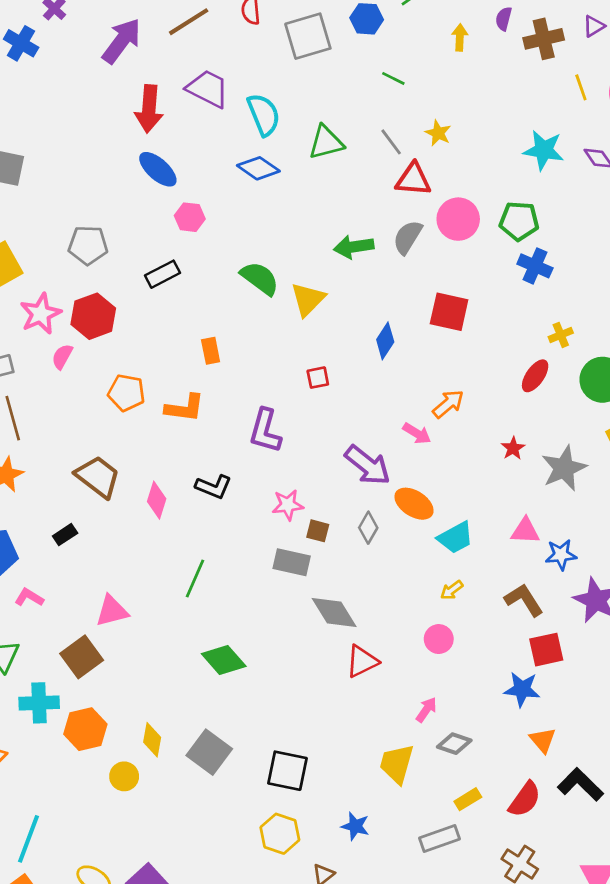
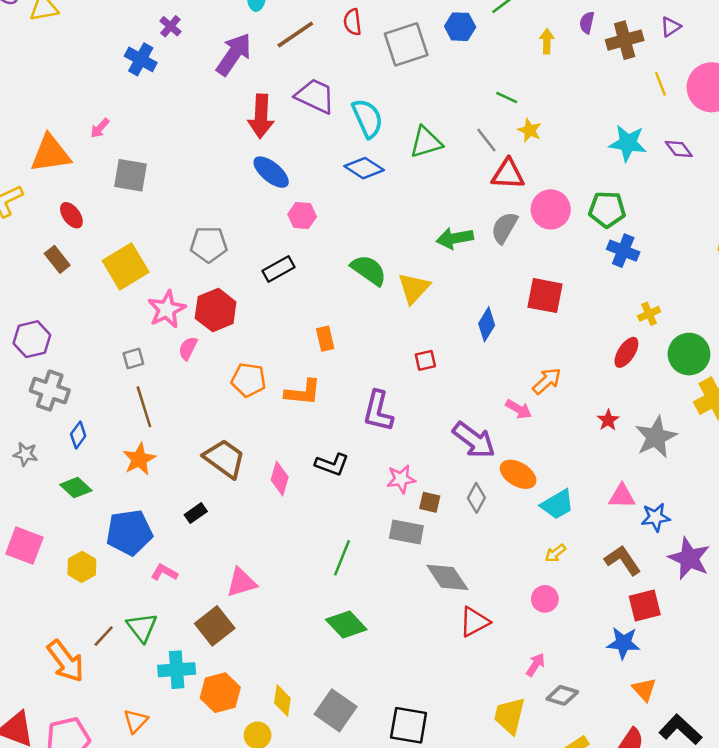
green line: (393, 78) -> (507, 97), moved
green line: (195, 579) -> (342, 558), moved

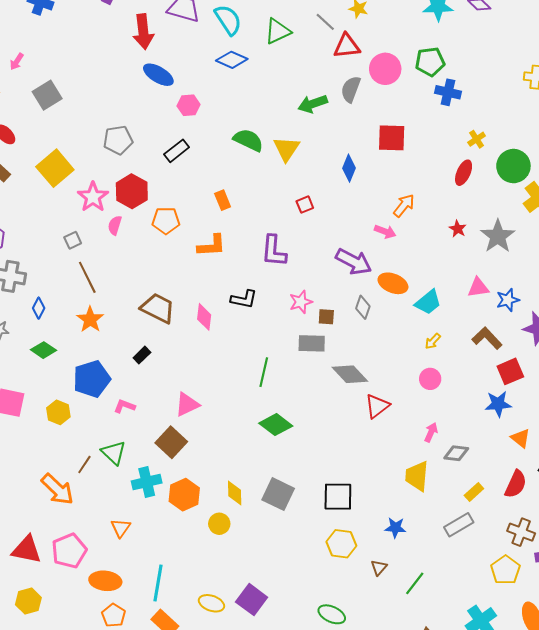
gray square: (131, 175) -> (47, 95), turned -32
orange pentagon: (249, 380) -> (166, 221), moved

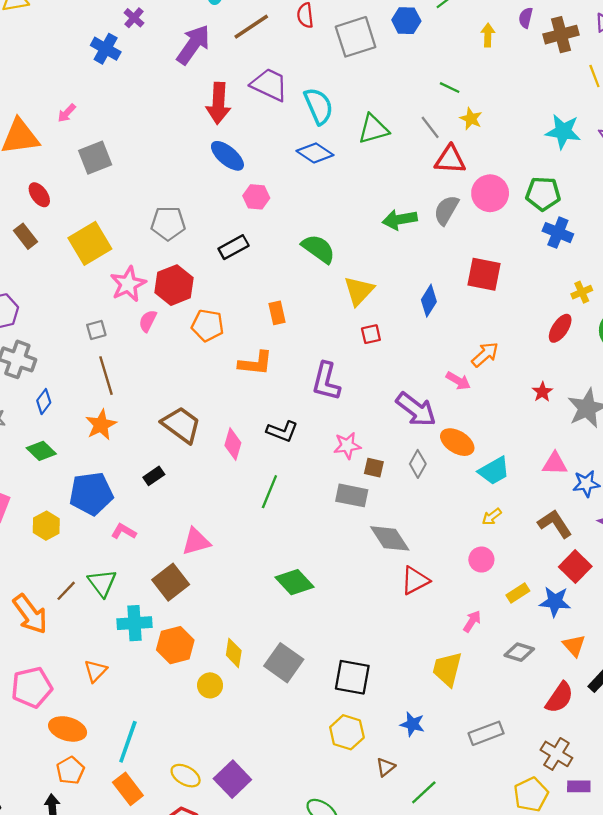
yellow triangle: (287, 149) -> (359, 291), moved
red square: (510, 371) -> (575, 567), turned -32
green line: (264, 372) -> (269, 492), moved
gray diamond: (456, 453) -> (519, 652), moved
yellow rectangle: (474, 492) -> (518, 593), moved

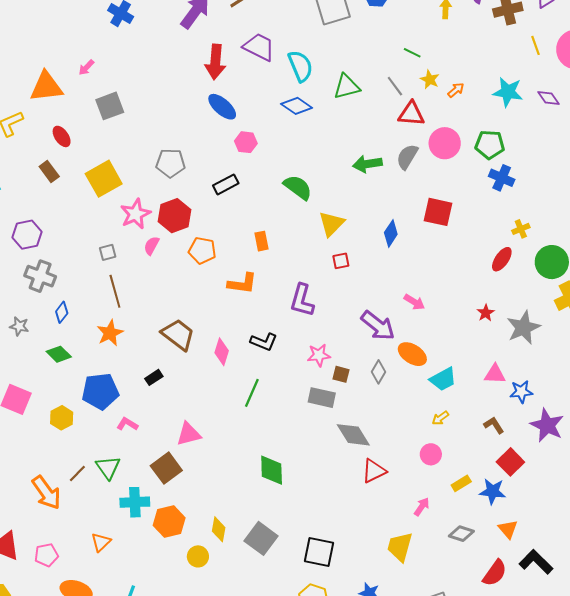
orange arrow: (485, 354) -> (456, 90), moved, size x0.7
brown L-shape: (555, 524) -> (494, 425), size x0.7
green diamond: (294, 582) -> (272, 470), turned 40
pink pentagon: (32, 687) -> (46, 555), size x0.7

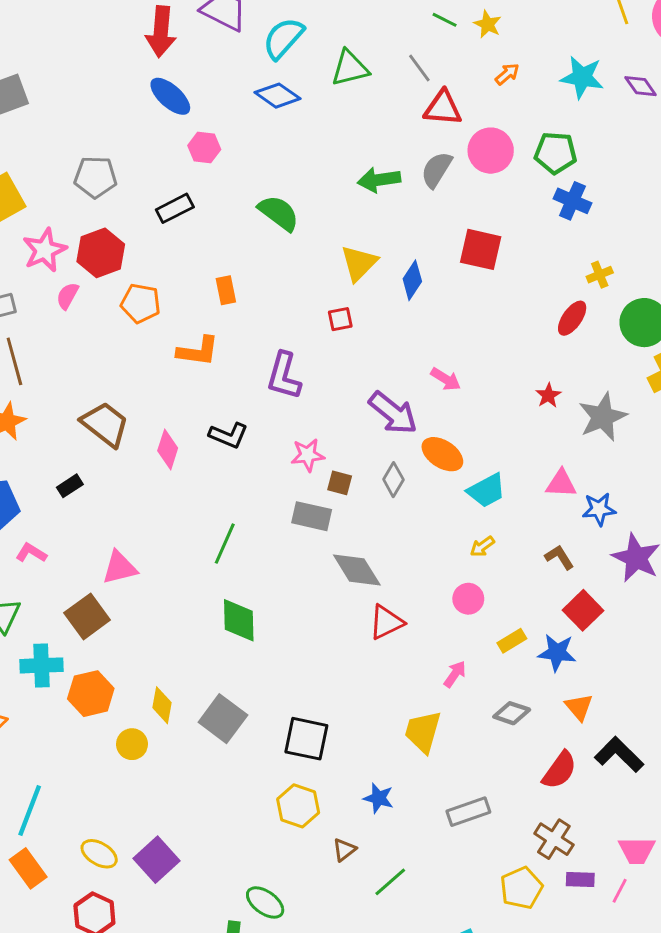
cyan semicircle: (300, 66) -> (283, 38), turned -116
yellow star: (430, 79) -> (488, 24), moved
yellow triangle: (331, 224) -> (359, 263), moved
green line: (252, 393) -> (225, 544), moved

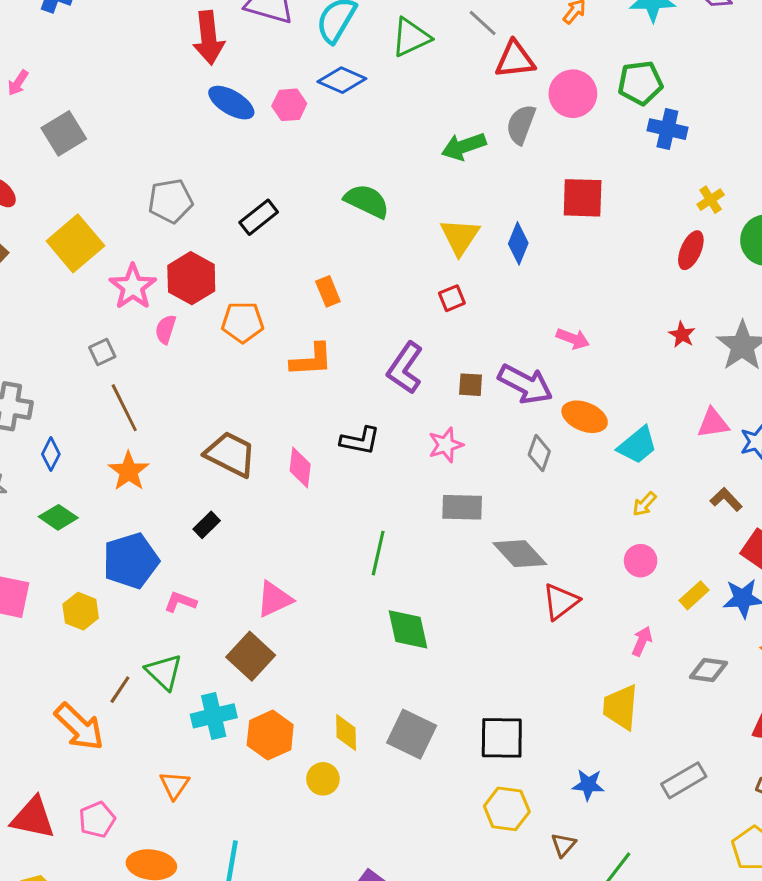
pink hexagon: (204, 148) -> (289, 105), moved
purple L-shape: (284, 376) -> (405, 368), turned 30
brown square: (340, 483) -> (471, 385), moved

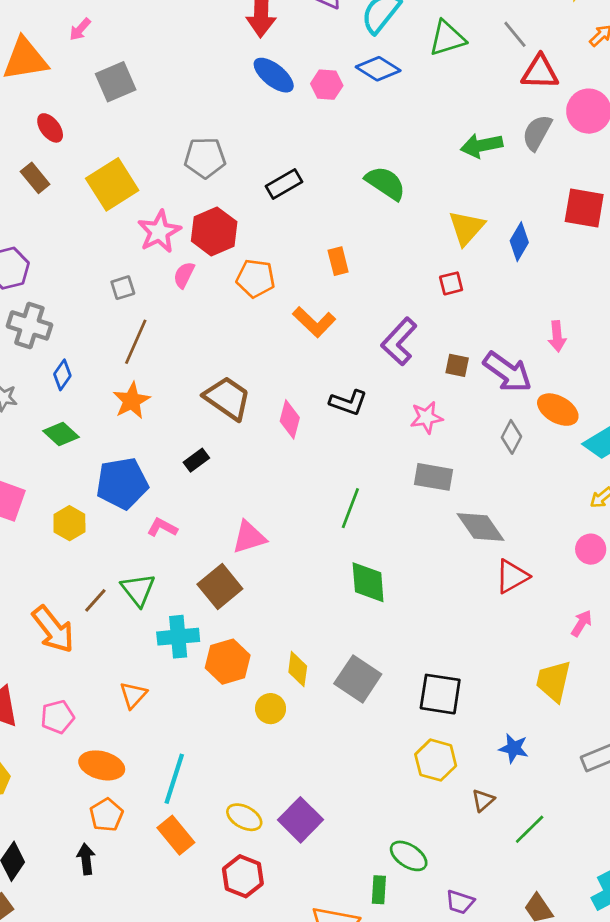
pink arrow: (573, 339) -> (557, 336), turned 56
orange L-shape: (311, 360) -> (314, 322), turned 39
brown line: (124, 408) -> (136, 342), turned 42

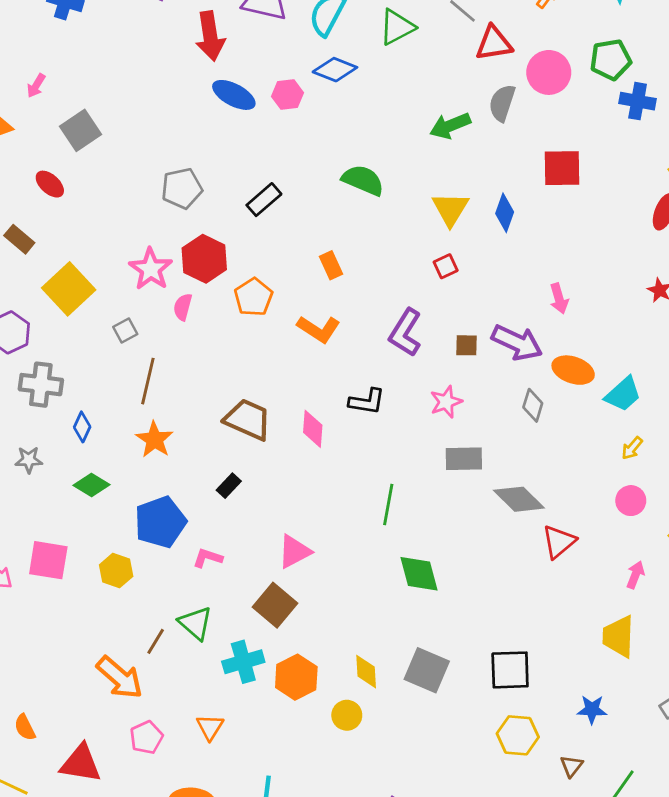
red ellipse: (50, 128) -> (50, 184), moved
yellow square: (112, 184) -> (69, 289), moved
orange pentagon: (256, 278) -> (253, 297), turned -30
pink pentagon: (58, 717) -> (146, 737), moved

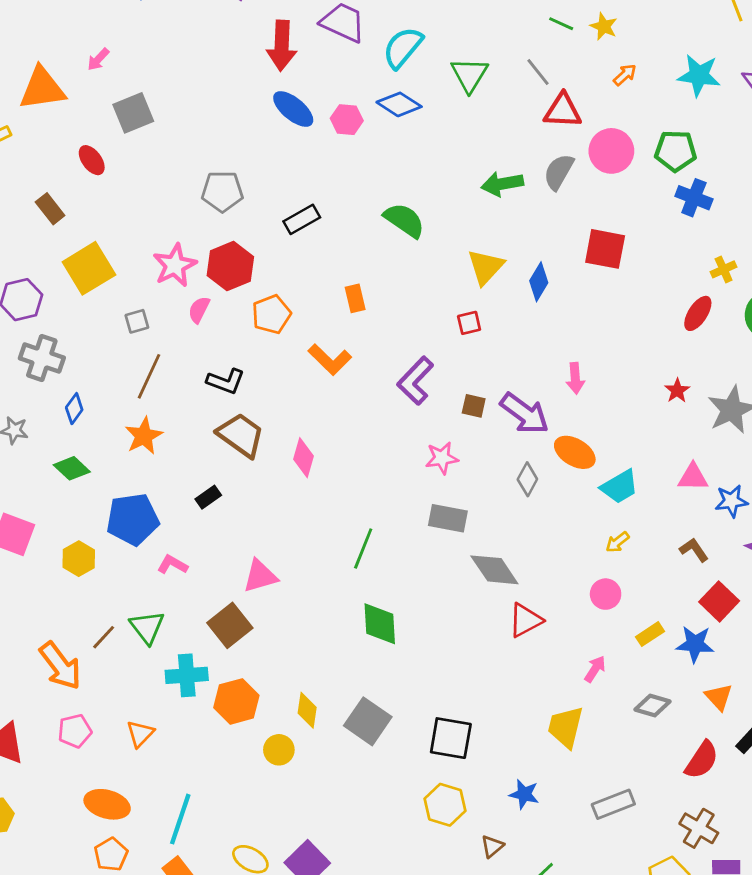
green triangle: (397, 27) -> (469, 75), turned -42
black L-shape: (367, 402) -> (226, 381), moved

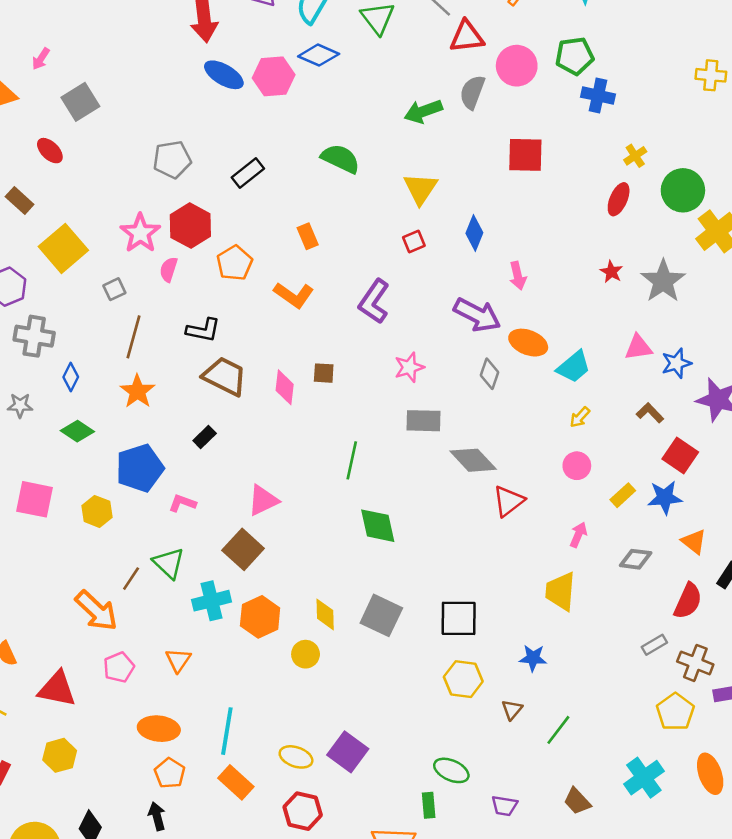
pink hexagon: (347, 120) -> (274, 76), size x1.4
blue diamond: (539, 282) -> (474, 233), moved
brown square: (474, 406) -> (324, 373), moved
gray rectangle: (613, 804) -> (654, 645), moved, size x0.7

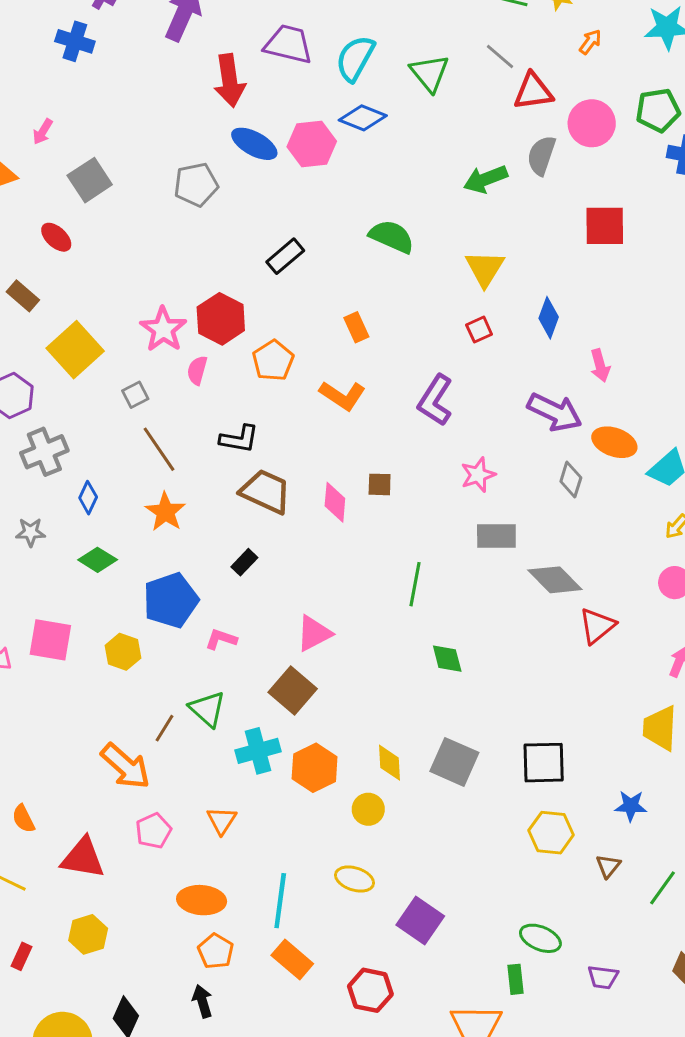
gray pentagon: (172, 159) -> (196, 185), moved
gray cross: (34, 336) -> (44, 452), turned -30
brown line: (133, 337) -> (159, 449), turned -48
green diamond: (378, 526) -> (447, 659), size x0.7
yellow ellipse: (296, 757) -> (355, 879), moved

